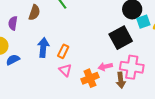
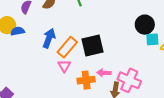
black square: (121, 38) -> (92, 46), moved
orange rectangle: (63, 51) -> (67, 47), size x1.5
blue semicircle: (13, 60) -> (18, 31), moved

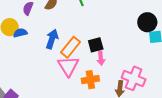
black square: (92, 46) -> (96, 45), size x0.7
pink triangle: (64, 66) -> (68, 66), size x1.6
pink arrow: (104, 73) -> (101, 58), moved, turned -96

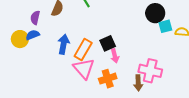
blue semicircle: (20, 33) -> (33, 35), moved

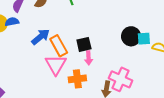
black circle: (155, 13) -> (131, 36), moved
blue arrow: (64, 44) -> (41, 37), turned 30
orange rectangle: (83, 50) -> (59, 46), turned -70

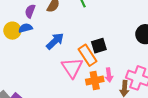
orange rectangle: (59, 46) -> (88, 55), moved
pink arrow: (89, 58) -> (109, 75), moved

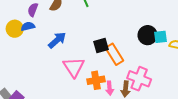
orange rectangle: (88, 55) -> (114, 54), moved
pink arrow: (109, 75) -> (110, 88), moved

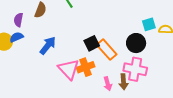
black circle: (148, 35) -> (136, 43), moved
orange cross: (96, 80) -> (86, 67), moved

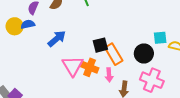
orange cross: (86, 67) -> (90, 67), turned 30
pink cross: (135, 69) -> (152, 80), moved
pink arrow: (108, 84) -> (109, 75), moved

